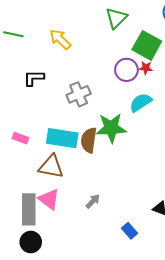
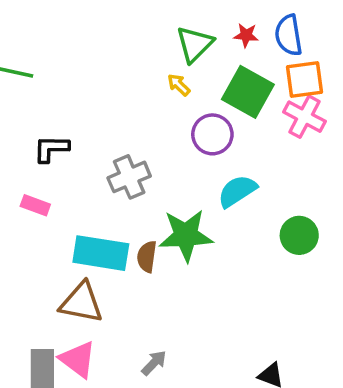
yellow arrow: (60, 39) -> (179, 85), moved, size x0.6
red star: (146, 68) -> (246, 35), moved
pink rectangle: (21, 138) -> (35, 205), moved
brown semicircle: (89, 140) -> (147, 257), size x0.7

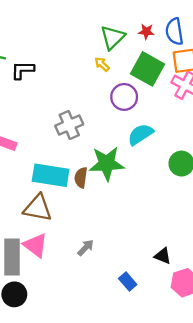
black L-shape: (51, 149) -> (23, 70), moved

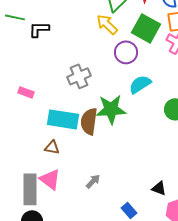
yellow arrow: (102, 64) -> (107, 24), size x1.6
brown semicircle: (81, 178) -> (89, 121), size x1.5
brown triangle: (38, 208) -> (52, 147), size x0.6

